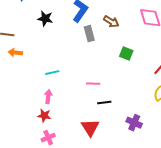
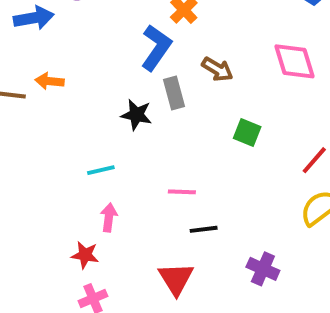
black star: (45, 19) -> (136, 115), moved
orange arrow: (15, 53) -> (49, 81), moved
pink arrow: (48, 97) -> (109, 217), moved

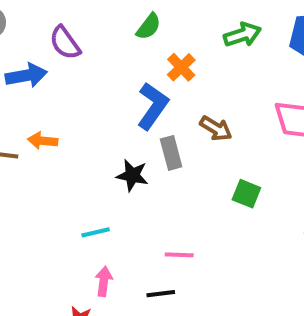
black line: (204, 229) -> (161, 294), moved

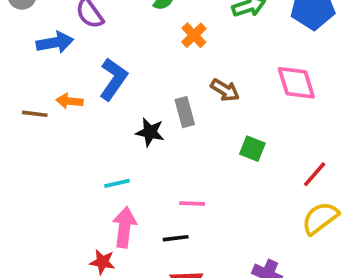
blue L-shape: (153, 106) -> (113, 79), moved
pink arrow: (104, 281) -> (124, 227), size x1.5

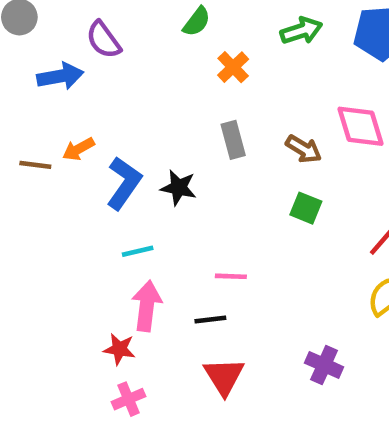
blue L-shape: (113, 79) -> (124, 183), moved
brown arrow: (225, 90) -> (304, 149), moved
orange arrow: (70, 101) -> (78, 149), turned -35
gray rectangle: (185, 112) -> (233, 140), moved

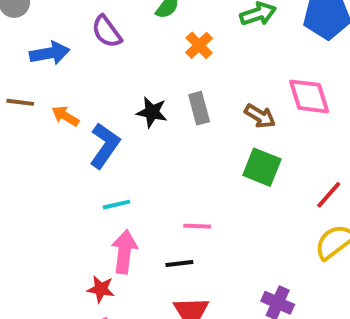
purple semicircle: (104, 40) -> (107, 32), moved
orange arrow: (78, 149) -> (65, 116), turned 60
brown line: (35, 165) -> (20, 102), moved
black star: (179, 188) -> (152, 112), moved
green square: (306, 208) -> (262, 167), size x1.4

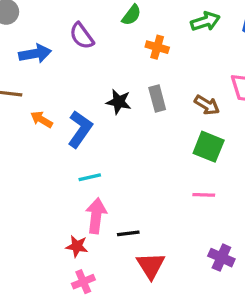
orange cross: (199, 45) -> (157, 47), turned -30
orange arrow: (65, 116) -> (42, 119), moved
pink line: (197, 226) -> (204, 195), moved
black line: (179, 263) -> (128, 233), moved

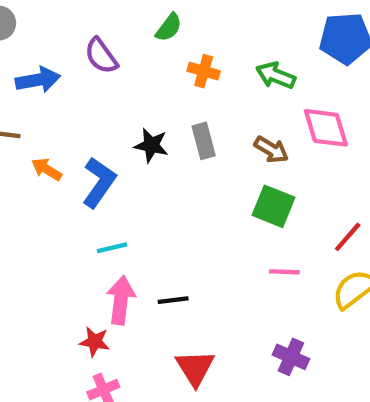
green arrow: (205, 21) -> (276, 75), moved, turned -140
pink line: (204, 195) -> (284, 272), moved
black line: (128, 233) -> (173, 300), moved

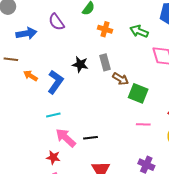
brown arrow: (271, 150) -> (120, 79), moved
cyan line: (112, 248) -> (53, 115), moved
pink arrow: (121, 300) -> (66, 138), turned -55

